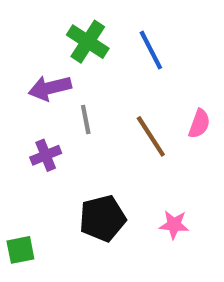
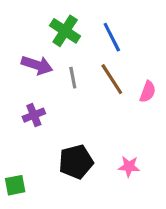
purple arrow: (50, 88) -> (37, 65), turned -148
gray line: (86, 119) -> (73, 78), moved
brown line: (151, 136) -> (112, 79), moved

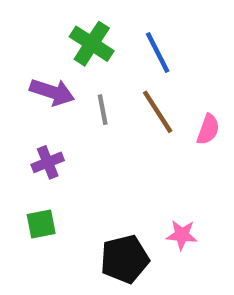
black pentagon: (76, 162) -> (125, 259), moved
green square: (15, 185) -> (41, 224), moved

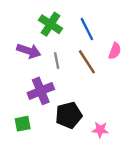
pink semicircle: (208, 129) -> (115, 51), moved
purple cross: (48, 162) -> (41, 91), moved, size x1.5
black pentagon: (125, 259) -> (69, 115), moved

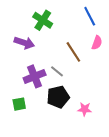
blue line: (87, 29) -> (90, 16), moved
gray line: (57, 61) -> (57, 71), moved, turned -40

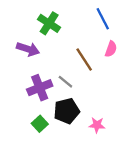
green square: (19, 104) -> (40, 124), moved, turned -32

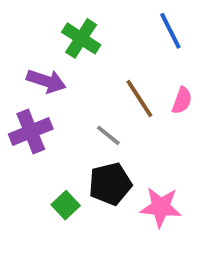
pink semicircle: (111, 49) -> (182, 100), moved
purple cross: (40, 88) -> (31, 131), moved
pink star: (97, 125) -> (161, 207), size x1.5

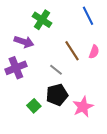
pink star: (161, 207) -> (83, 107), turned -30

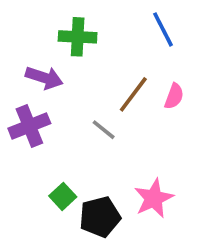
green cross: (42, 20) -> (78, 37), turned -30
brown line: (72, 51) -> (133, 94), turned 70
black pentagon: (57, 95) -> (100, 217), moved

